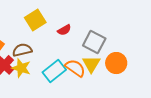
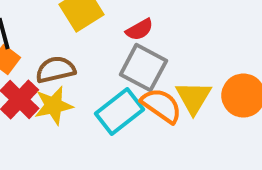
gray square: (94, 42) -> (143, 68), moved
yellow star: (21, 68) -> (54, 105), turned -30

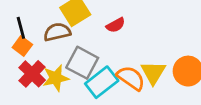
gray square: (143, 68) -> (82, 63), moved
brown semicircle: (56, 70) -> (57, 32), moved

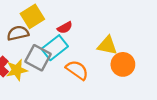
yellow triangle: (153, 72) -> (107, 45), moved, turned -50
cyan rectangle: (102, 82) -> (55, 48), moved

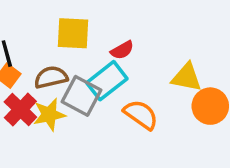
yellow square: (32, 16) -> (73, 33), turned 35
brown semicircle: (18, 33) -> (51, 77), moved

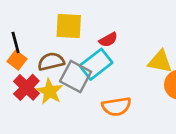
yellow star: (49, 115) -> (50, 91), turned -30
orange semicircle: (141, 115) -> (116, 106), moved, turned 136

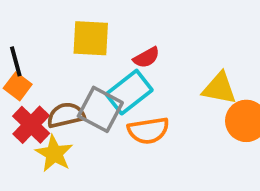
brown semicircle: (51, 61) -> (66, 115), moved
yellow star: (50, 91) -> (54, 154), moved
orange semicircle: (116, 106) -> (148, 130), moved

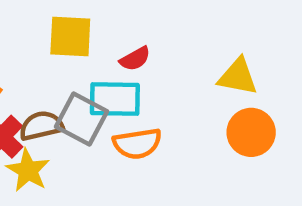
yellow triangle: (219, 88) -> (238, 77), moved
cyan rectangle: (129, 92) -> (115, 99), turned 39

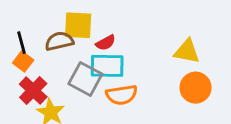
red semicircle: (135, 59) -> (106, 43), moved
brown semicircle: (41, 126) -> (59, 41), moved

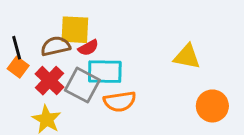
red semicircle: (106, 43) -> (88, 48), moved
orange circle: (196, 88) -> (212, 106), moved
red cross: (33, 91) -> (50, 81), moved

